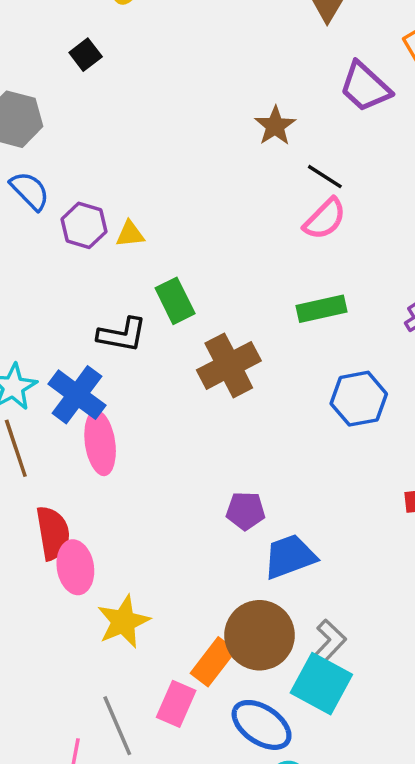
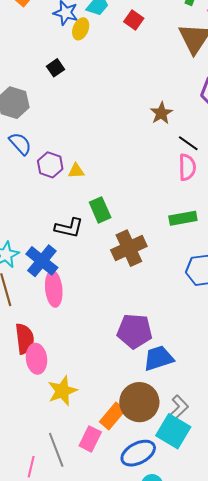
pink semicircle: (325, 219) -> (187, 167), turned -48
purple pentagon: (246, 511) -> (135, 331), size x1.6
blue ellipse: (262, 725) -> (138, 453), turned -64

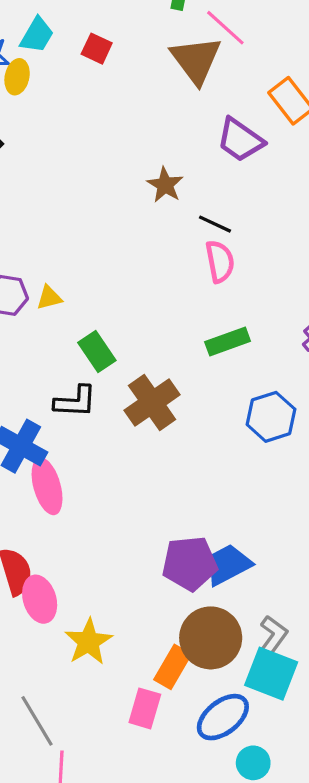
black L-shape: (69, 228) -> (75, 402), moved
purple pentagon: (135, 331) -> (190, 563), moved
gray line: (56, 450) -> (37, 721), moved

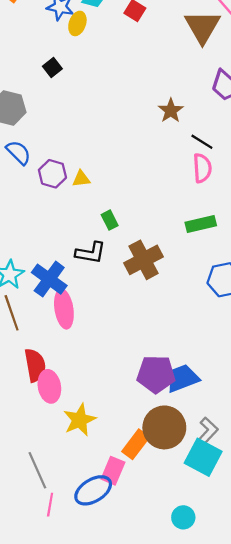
green rectangle: (97, 352) -> (110, 220), size x0.7
blue ellipse: (223, 717) -> (93, 490), moved

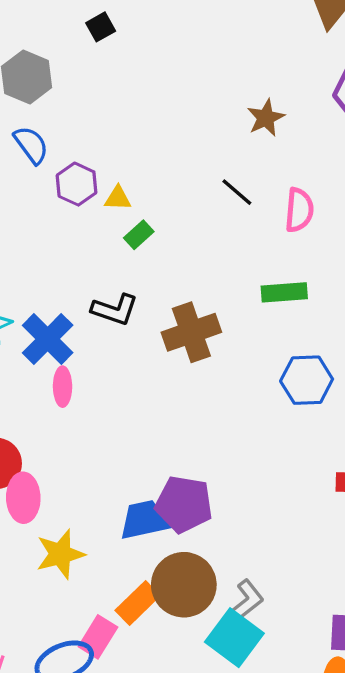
black line: (202, 142) -> (237, 192), moved
green rectangle: (110, 220) -> (139, 235), moved, turned 66
pink ellipse: (64, 309) -> (63, 387), size x0.7
blue trapezoid: (183, 378) -> (144, 520), moved

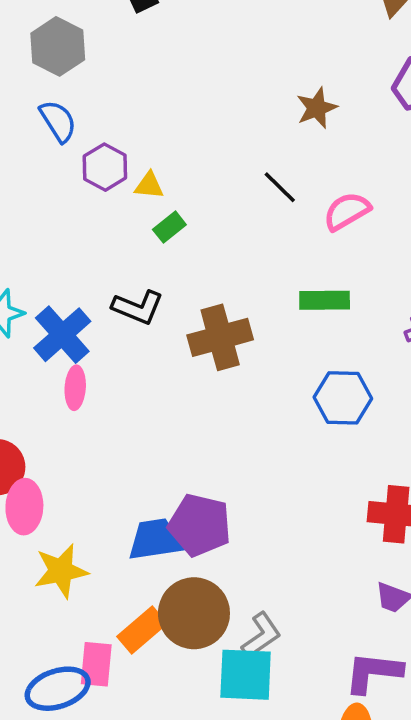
pink semicircle: (299, 210) -> (347, 211), turned -129
pink rectangle: (98, 637) -> (96, 664), turned -30
cyan square: (234, 638) -> (246, 675), turned -38

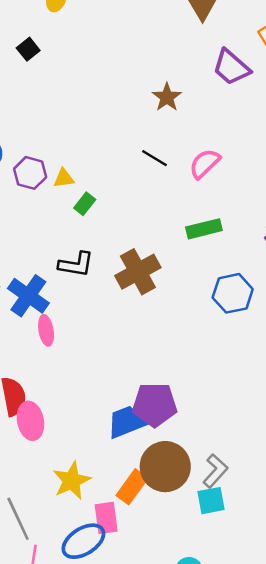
yellow star: (61, 571) -> (72, 481), moved
cyan square: (246, 675) -> (211, 501), size x0.7

